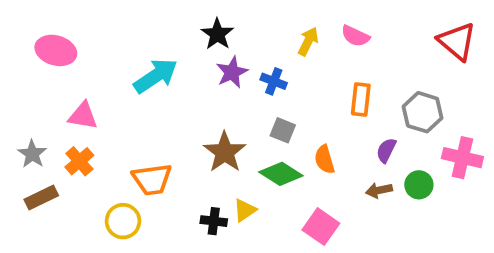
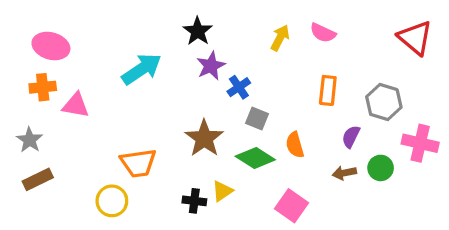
blue cross: (274, 81) -> (239, 87), moved, turned 35
orange cross: (79, 161) -> (43, 87), moved, turned 35

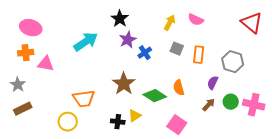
gray square: (257, 118) -> (177, 49), moved
pink cross: (420, 143) -> (254, 105), moved
brown arrow: (344, 173) -> (209, 105), turned 144

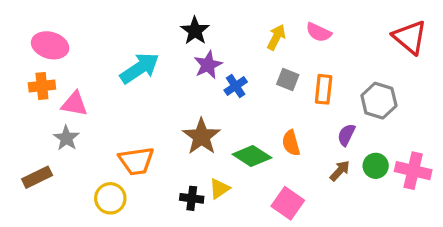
gray star: (18, 85) -> (66, 138), moved

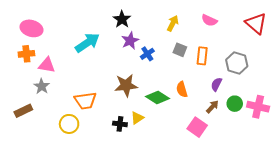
pink semicircle: (319, 32) -> (209, 20), moved
brown star: (201, 136) -> (126, 85), turned 30
pink square: (288, 203) -> (197, 127), moved

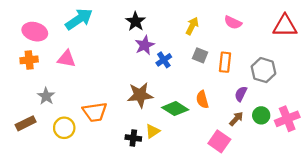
red triangle: (256, 23) -> (285, 26), turned -40
cyan arrow: (87, 43) -> (79, 19), moved
pink triangle: (47, 65) -> (66, 59), moved
pink cross: (258, 107) -> (287, 119), turned -35
yellow circle: (69, 124) -> (64, 128), moved

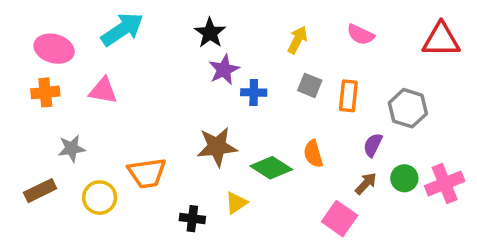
blue cross: (164, 60) -> (254, 92), turned 35
gray star: (46, 96) -> (72, 148), turned 30
black cross: (133, 138) -> (192, 219), moved

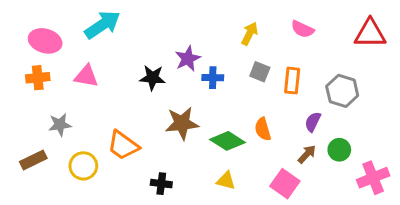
black star: (210, 33) -> (152, 78), moved, turned -30
orange trapezoid: (147, 173) -> (123, 145), turned 44
pink cross: (445, 184) -> (373, 178), moved
yellow triangle: (236, 203) -> (226, 181), moved, turned 48

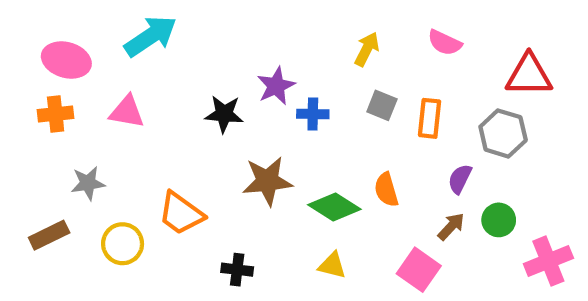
red triangle: (370, 34) -> (529, 75), moved

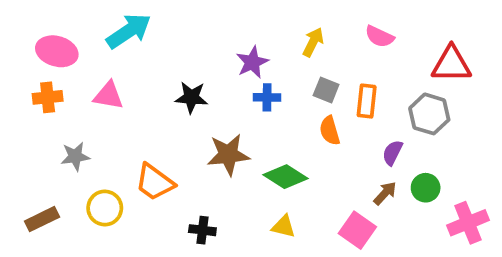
purple star: (276, 86) -> (252, 62), moved
orange semicircle: (386, 190) -> (330, 131), moved
brown rectangle: (49, 235) -> (42, 219), moved

